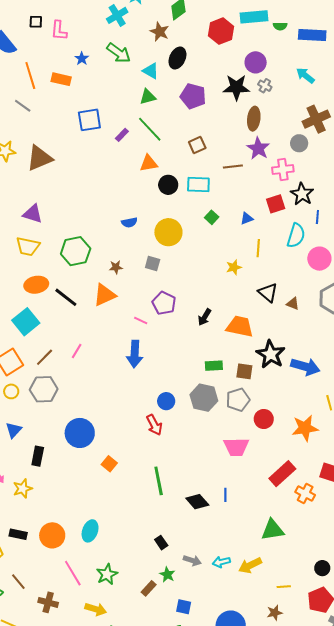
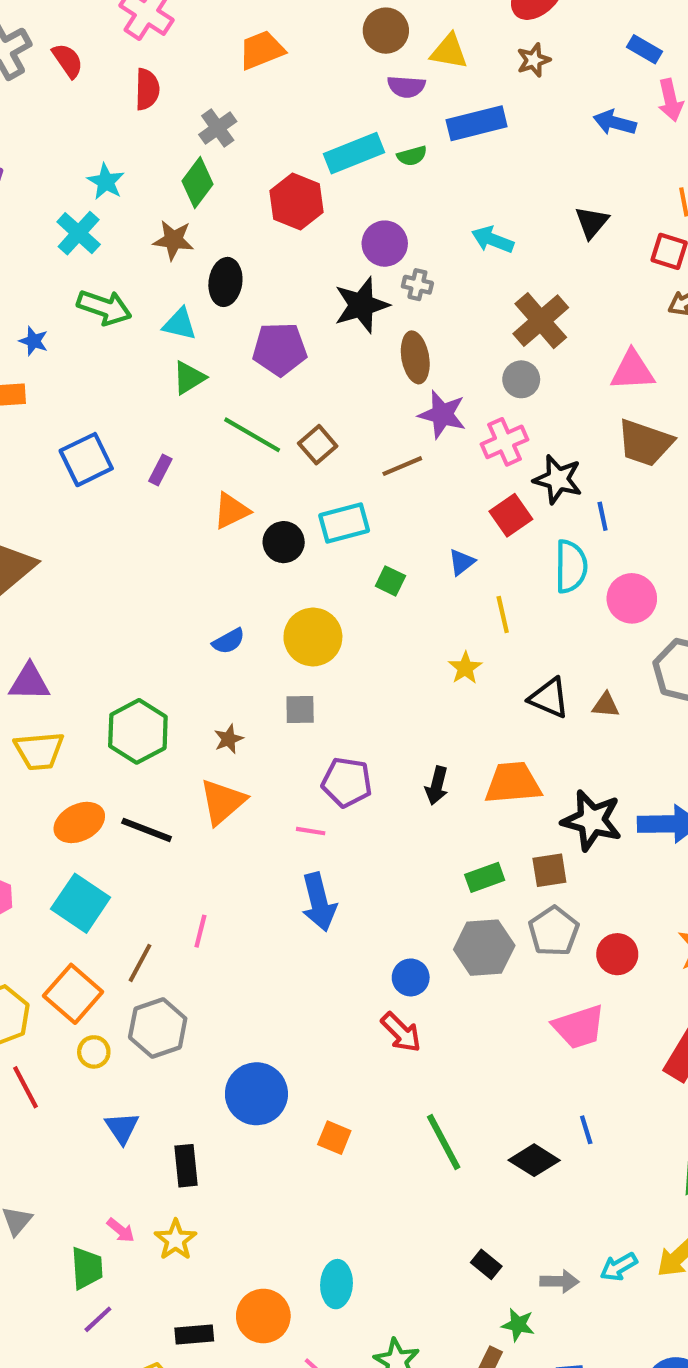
blue rectangle: (312, 35) -> (477, 123), moved
green line: (150, 129) -> (252, 435), moved

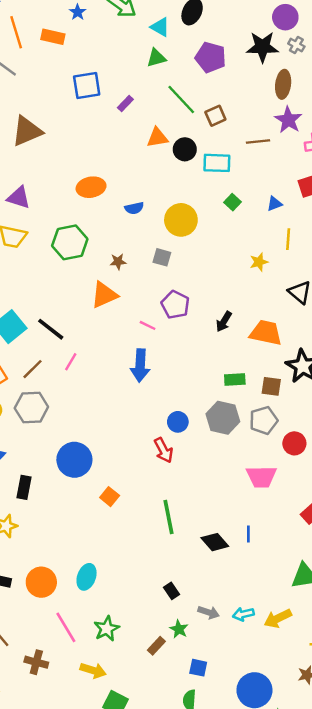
black circle: (284, 542) -> (185, 149), moved
orange ellipse: (79, 822) -> (91, 187), moved
black line: (147, 830) -> (51, 329), moved

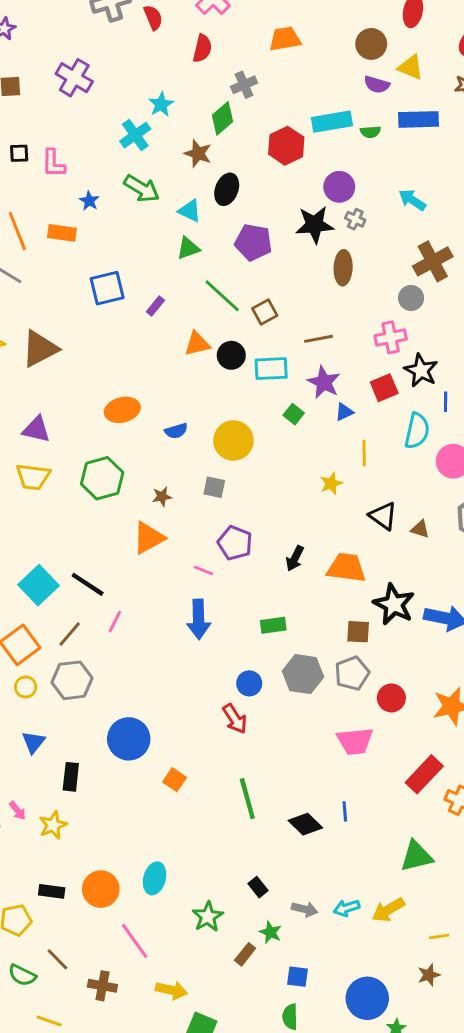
purple star: (288, 120) -> (324, 382), moved
green rectangle: (235, 379) -> (273, 625), moved
green star: (107, 629) -> (208, 917), moved

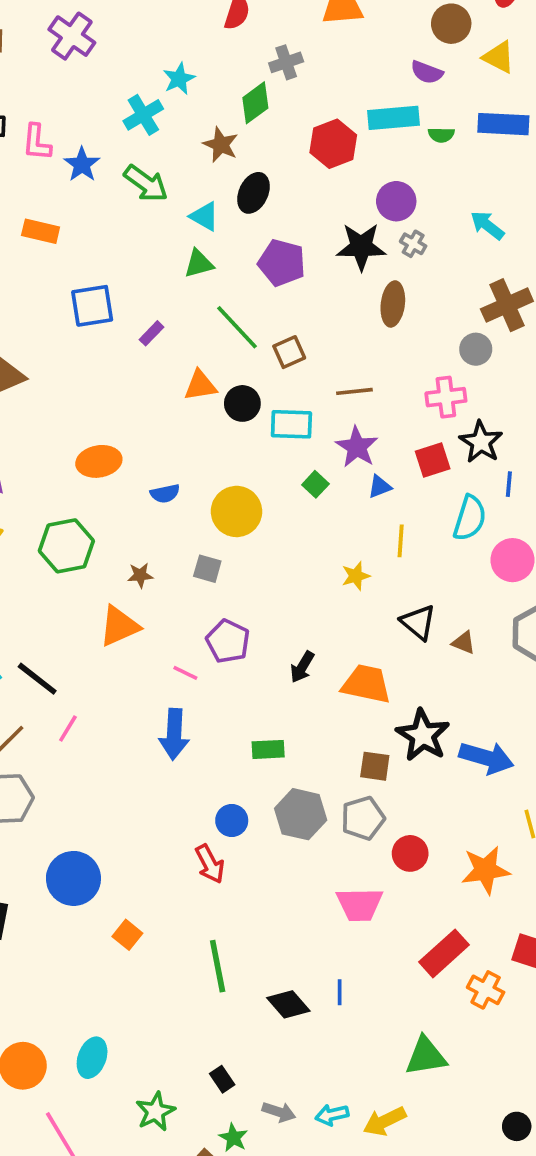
purple semicircle: (377, 85) -> (427, 72), moved
blue star: (89, 201) -> (82, 164), moved, size x1.4

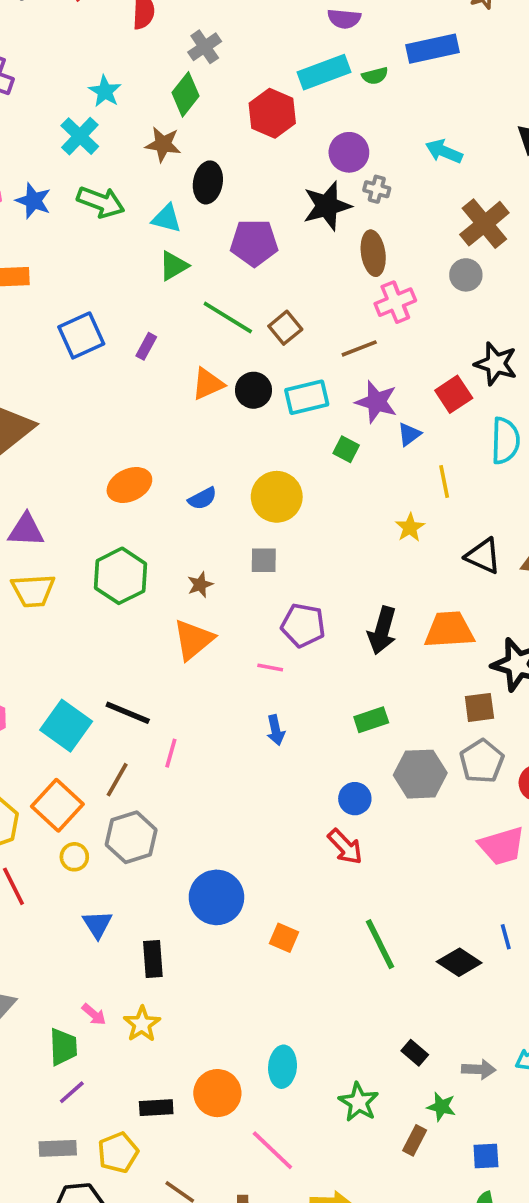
pink cross: (446, 397) -> (395, 302), moved
black arrow: (302, 667) -> (382, 630), size x1.4
blue arrow: (174, 734) -> (276, 730), size x0.6

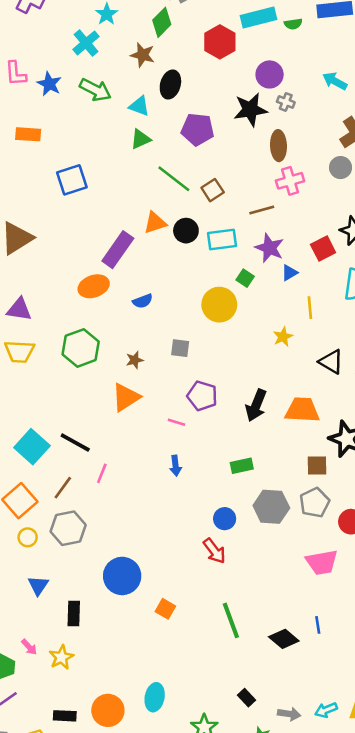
purple rectangle: (146, 346) -> (118, 250), moved, size x2.0
yellow circle: (277, 497) -> (219, 305), moved

